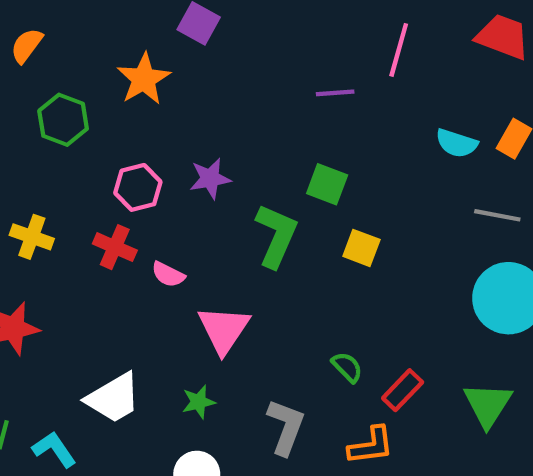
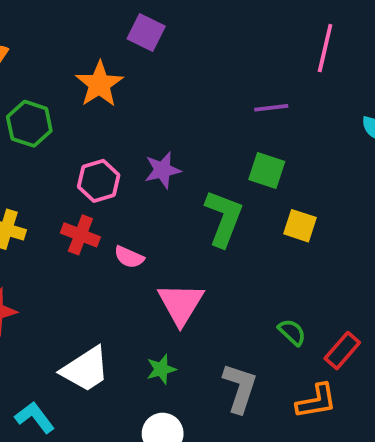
purple line: (335, 93) -> (271, 108), moved

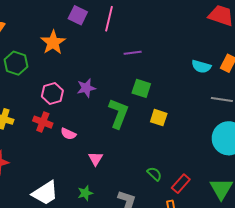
pink line: (325, 48) -> (109, 19), moved
purple line: (271, 108) -> (133, 53), moved
pink triangle: (181, 304) -> (96, 159), size x0.6

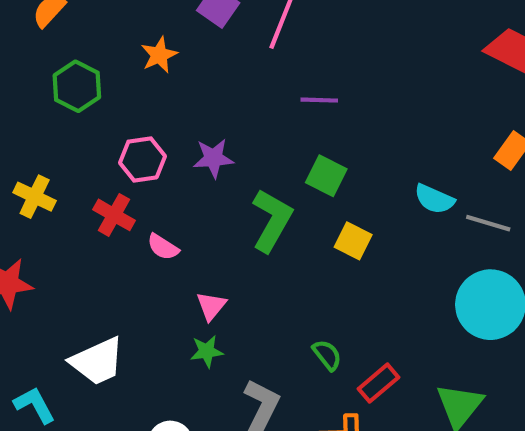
orange star: (53, 42) -> (159, 55), size x0.7
cyan semicircle: (201, 66) -> (434, 199), moved
green star: (85, 193) -> (207, 351), moved

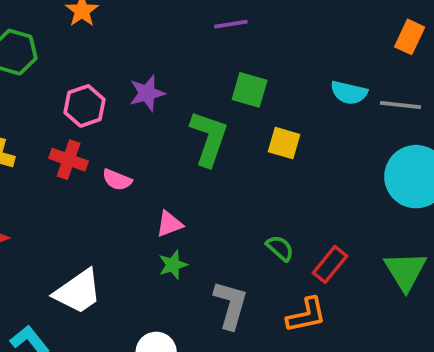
pink triangle: (211, 306) -> (169, 224), turned 40

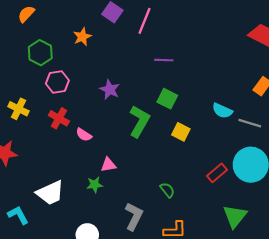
purple star: (147, 93) -> (110, 90), turned 30
pink hexagon: (85, 106) -> (57, 82), moved
red rectangle: (330, 264) -> (217, 173), moved
green star: (173, 265) -> (95, 185), moved

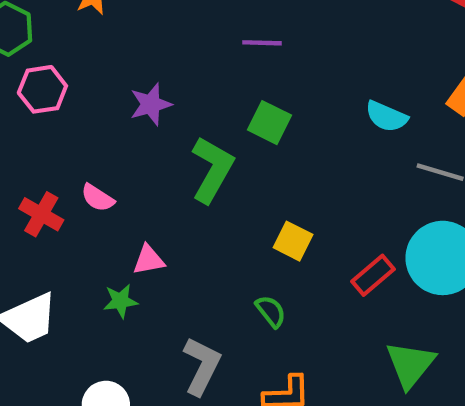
purple star: (110, 90) -> (151, 104), turned 30
cyan semicircle: (222, 111) -> (386, 116), moved
red cross: (59, 118) -> (41, 214), moved
yellow square: (181, 132) -> (293, 241), moved

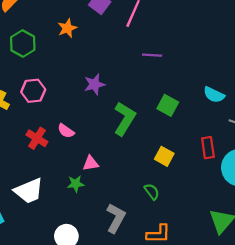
pink hexagon: (42, 89) -> (33, 91), moved
green square: (270, 123) -> (168, 105), moved
red rectangle: (373, 275) -> (208, 148), moved, turned -60

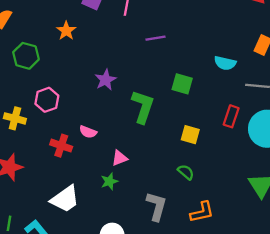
red rectangle: (208, 148) -> (231, 116), turned 40

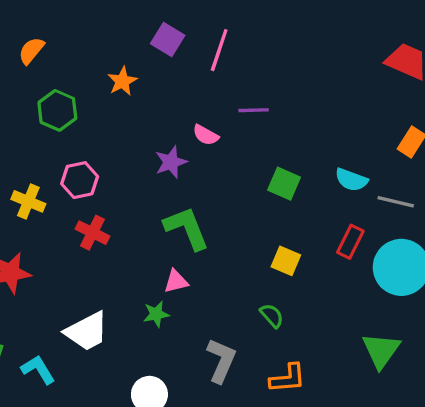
cyan semicircle: (225, 63) -> (351, 180), moved
green L-shape: (143, 107) -> (187, 228), moved, turned -48
pink semicircle: (88, 132) -> (206, 135), moved
red cross: (61, 146) -> (92, 233), moved

